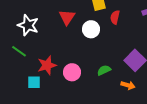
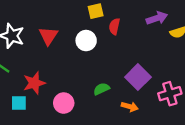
red triangle: (67, 17) -> (48, 36), moved
pink circle: (72, 72) -> (64, 103), moved

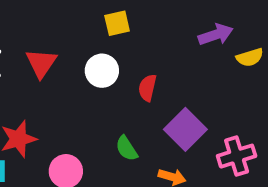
red semicircle: (114, 26) -> (147, 88), moved
green semicircle: (101, 89) -> (127, 148), turned -98

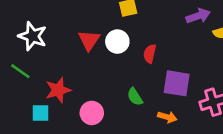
red triangle: (41, 63) -> (89, 40), moved
purple square: (185, 129) -> (177, 83), turned -36

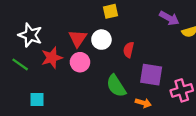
purple arrow: (198, 16) -> (169, 18), turned 48
red star: (58, 90) -> (52, 58), moved
green semicircle: (135, 97) -> (116, 86), size x1.5
pink circle: (92, 113) -> (80, 62), moved

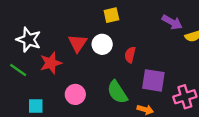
pink circle: (80, 62) -> (75, 94), moved

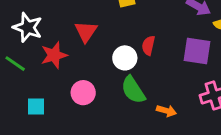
white circle: (102, 44) -> (125, 58), moved
purple square: (153, 80) -> (197, 51), moved

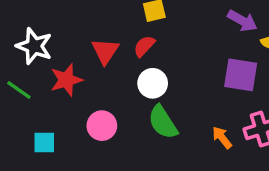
red semicircle: (148, 45) -> (144, 46), moved, turned 30
orange arrow: (166, 111) -> (222, 137), moved, turned -144

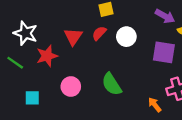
white circle: (153, 83) -> (126, 37), moved
orange arrow: (222, 137) -> (155, 105), moved

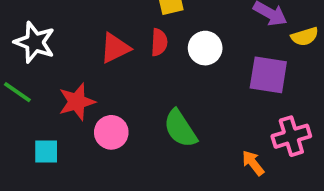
red semicircle: (99, 33) -> (159, 42), turned 140
red triangle: (73, 37) -> (115, 48), turned 30
red star: (47, 56) -> (77, 102), moved

